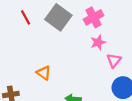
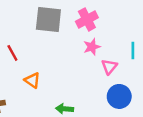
red line: (26, 17) -> (12, 53), moved
gray square: (58, 17) -> (48, 19), turned -30

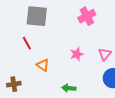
gray square: (48, 19) -> (37, 16), moved
pink star: (92, 47) -> (77, 54), moved

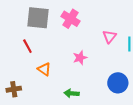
pink cross: (87, 16) -> (71, 19), moved, turned -30
pink triangle: (105, 54) -> (109, 37), moved

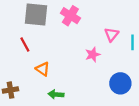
pink star: (80, 58) -> (93, 54), moved
green arrow: (72, 93) -> (56, 94), moved

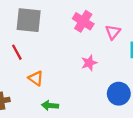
pink cross: (70, 16) -> (83, 21), moved
pink triangle: (111, 35) -> (113, 32), moved

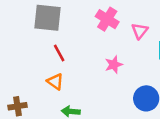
red line: (17, 52) -> (59, 53), moved

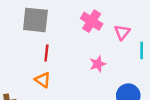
red line: (59, 53) -> (46, 53), turned 35

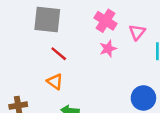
red line: (46, 53) -> (59, 54), turned -56
pink star: (98, 64) -> (108, 49), moved

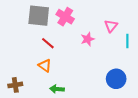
pink cross: (105, 21) -> (65, 17), moved

